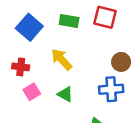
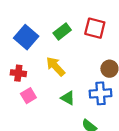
green rectangle: (69, 21) -> (62, 32), turned -48
green triangle: (65, 94) -> (68, 98), moved

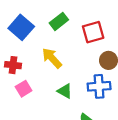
red square: (95, 28) -> (93, 32), moved, turned -30

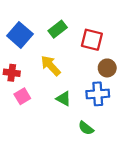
red square: (93, 32) -> (92, 40), turned 30

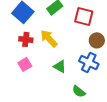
red cross: (12, 73) -> (26, 39), moved
blue cross: (98, 94) -> (89, 62), turned 30

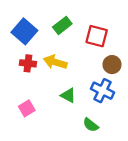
yellow arrow: (49, 38) -> (55, 62), turned -30
pink square: (25, 64) -> (27, 108), moved

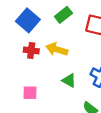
pink square: (27, 108) -> (30, 93), turned 32

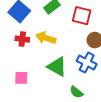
green triangle: (69, 81) -> (57, 67), size x1.5

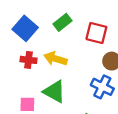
green triangle: (57, 67) -> (54, 92), moved

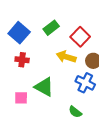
red square: (96, 33) -> (80, 37), turned 30
yellow arrow: (55, 59) -> (66, 57), moved

